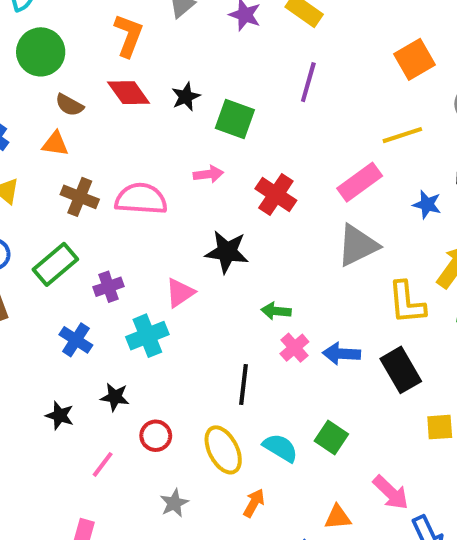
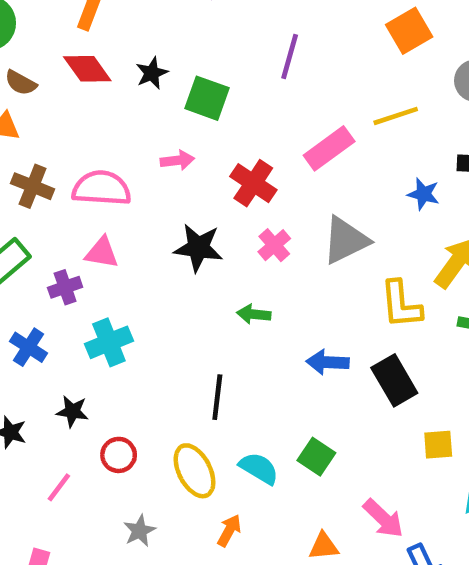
pink rectangle: (360, 182) -> (329, 148), moved
pink triangle: (180, 293) -> (102, 253), moved, turned 44
pink cross: (294, 348) -> (274, 245), moved

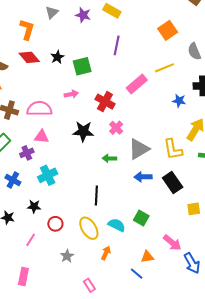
green square: (207, 98) -> (82, 66), turned -30
gray triangle: (345, 240) -> (139, 149), moved

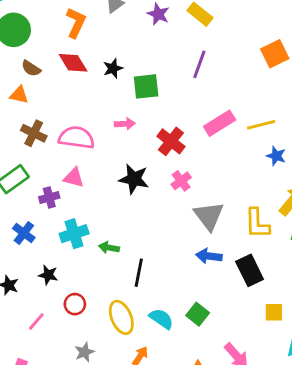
yellow line: (165, 68) -> (261, 125), moved
gray triangle: (139, 149) -> (209, 216), turned -45
green arrow: (109, 158) -> (109, 248), moved

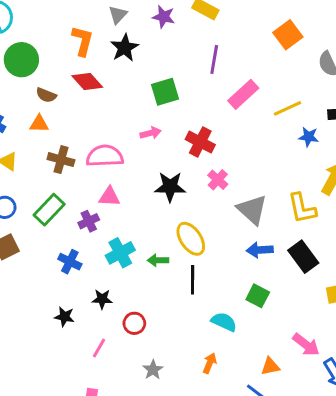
black star: (113, 68) -> (125, 48), moved, size x1.4
pink rectangle: (220, 123) -> (243, 94), moved
green square: (198, 314) -> (258, 296), moved
yellow ellipse: (121, 317) -> (191, 239), moved

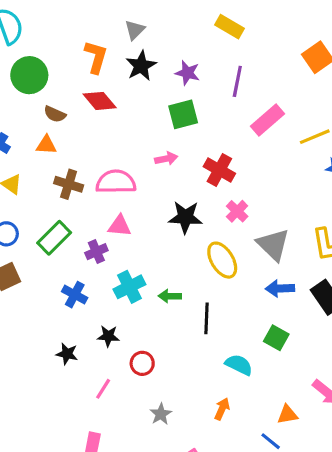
purple star: (164, 17) -> (187, 73), moved
yellow ellipse: (191, 239) -> (222, 260), moved

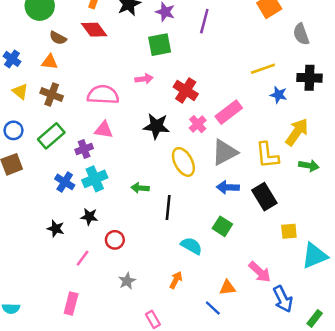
pink rectangle: (267, 120) -> (229, 112), moved
brown cross: (69, 184) -> (52, 95), moved
gray triangle: (273, 245) -> (225, 152), turned 44
cyan cross: (129, 287) -> (95, 179), moved

